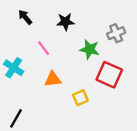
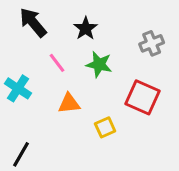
black arrow: (25, 17) -> (33, 22), size x1.5
black star: (65, 22) -> (86, 28), turned -30
green star: (90, 49) -> (99, 64), moved

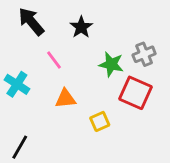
gray cross: (152, 43) -> (144, 54), moved
green star: (99, 64) -> (111, 64), moved

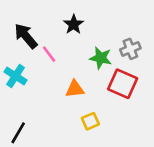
black arrow: (31, 21) -> (26, 36), moved
orange triangle: (65, 99) -> (75, 89), moved
yellow square: (100, 121) -> (90, 121), moved

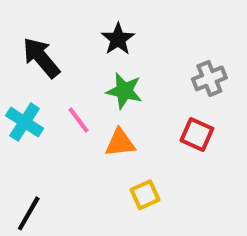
pink line: (49, 54) -> (79, 120), moved
green star: (101, 58) -> (124, 91), moved
red square: (123, 84) -> (197, 135), size x0.7

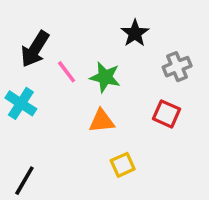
black star: (118, 39) -> (135, 33), moved
black arrow: (41, 58) -> (35, 49), turned -108
pink line: (79, 120) -> (67, 72), moved

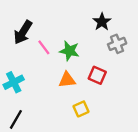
black star: (135, 33) -> (102, 22), moved
cyan cross: (21, 103) -> (14, 82), moved, turned 30
red square: (167, 114) -> (97, 75), moved

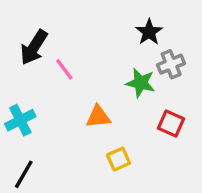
green star: (69, 51) -> (141, 83), moved
red square: (97, 75) -> (171, 124), moved

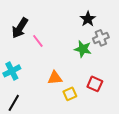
orange triangle: (98, 117) -> (55, 78), moved
red square: (171, 124) -> (95, 84), moved

